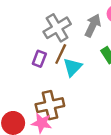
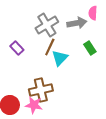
gray arrow: (93, 25) -> (77, 23), turned 54
purple rectangle: (39, 59) -> (17, 48), moved, turned -64

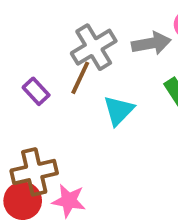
brown line: (50, 47) -> (80, 78), moved
brown cross: (41, 90) -> (34, 172), moved

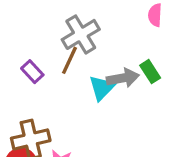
gray arrow: (151, 43) -> (123, 78), moved

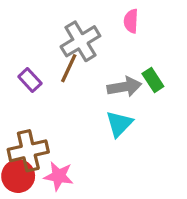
pink semicircle: (155, 15) -> (131, 21), moved
cyan triangle: (102, 88) -> (119, 124), moved

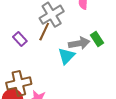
cyan triangle: (119, 124) -> (66, 56), moved

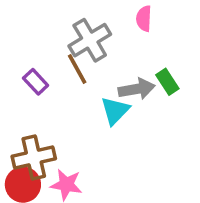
brown line: (44, 32) -> (77, 69), turned -54

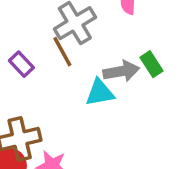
cyan triangle: (115, 111) -> (100, 93), turned 36

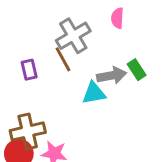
purple rectangle: (21, 64) -> (29, 70), turned 30

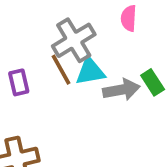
cyan triangle: (94, 93) -> (90, 71), moved

